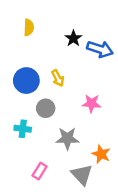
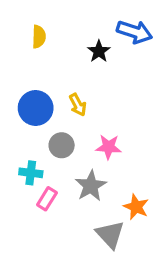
blue arrow: (100, 49) -> (134, 32), moved
pink star: (91, 103) -> (109, 147), moved
gray star: (67, 138) -> (91, 186), turned -30
pink rectangle: (40, 171) -> (47, 199), moved

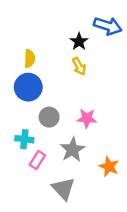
yellow semicircle: (39, 37) -> (30, 58), moved
yellow arrow: (78, 105) -> (79, 66), moved
gray triangle: (110, 234) -> (63, 189), moved

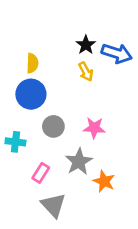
blue arrow: (108, 26) -> (117, 53), moved
cyan cross: (24, 139) -> (15, 142), moved
orange star: (109, 167) -> (104, 181), moved
gray triangle: (63, 189) -> (53, 205), moved

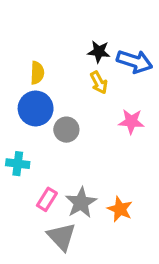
black star: (86, 45) -> (99, 52), turned -30
gray circle: (53, 126) -> (66, 130), moved
pink star: (94, 128) -> (131, 121), moved
gray star: (79, 162) -> (81, 203), moved

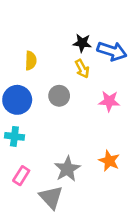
blue circle: (36, 108) -> (17, 100), moved
gray circle: (66, 130) -> (59, 96), moved
pink rectangle: (47, 199) -> (21, 176), moved
orange star: (120, 209) -> (109, 161), moved

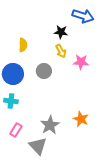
blue arrow: (112, 51) -> (83, 16), moved
pink star: (109, 101) -> (81, 62), moved

